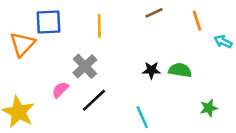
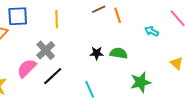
orange line: (197, 21) -> (118, 15), moved
pink semicircle: (60, 90) -> (27, 68), size x1.5
green star: (209, 108) -> (141, 82), size x1.5

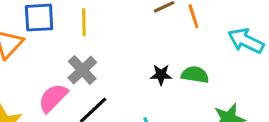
yellow line: (57, 19) -> (84, 22), moved
cyan arrow: (152, 31) -> (246, 41), size x1.6

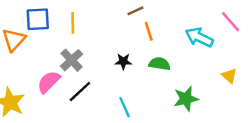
orange line: (193, 16) -> (149, 31), moved
black star: (161, 75) -> (123, 61), moved

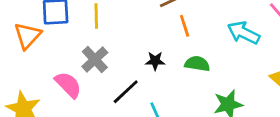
pink semicircle: (49, 82) -> (68, 85), turned 90
black line: (80, 91) -> (126, 92), moved

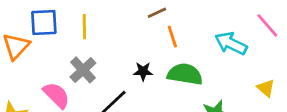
green semicircle: (197, 64) -> (185, 74), size x1.4

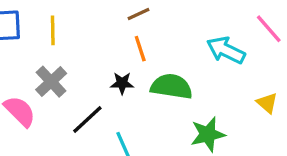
orange line: (172, 36) -> (140, 49), moved

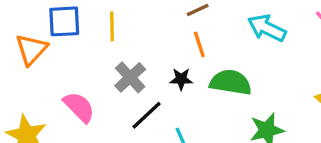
cyan arrow: (226, 50) -> (267, 28), moved
gray cross: (51, 82) -> (130, 77), moved

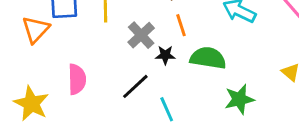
gray cross: (130, 77) -> (141, 35), moved
pink semicircle: (79, 107) -> (77, 79), turned 44

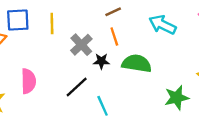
green star: (239, 99) -> (177, 98), moved

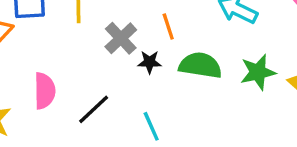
black line: (77, 87) -> (94, 109), moved
green star: (177, 98) -> (258, 72), moved

